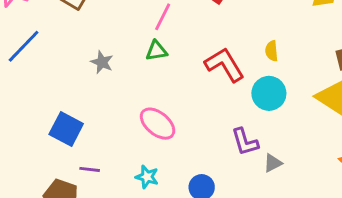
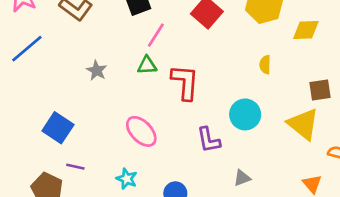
yellow semicircle: (272, 51) -> (265, 65), moved
red L-shape: (225, 65) -> (185, 82), moved, turned 30
purple L-shape: (245, 142) -> (209, 140), moved

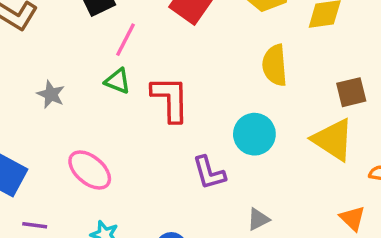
green triangle: (147, 65) -> (118, 81), turned 30
yellow semicircle: (265, 65) -> (275, 65), size x1.6
pink ellipse: (141, 131) -> (90, 170), moved

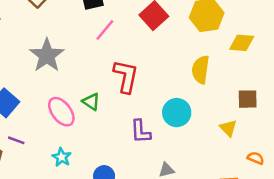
green triangle: (118, 81) -> (91, 102), moved
gray star: (51, 94) -> (47, 55), size x1.8
yellow triangle: (333, 140) -> (228, 128), size x0.6

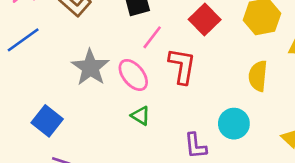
red L-shape: (126, 76) -> (182, 66), moved
pink ellipse: (61, 112) -> (133, 75), moved

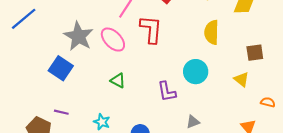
green triangle: (141, 116) -> (118, 81), moved
blue square: (47, 121) -> (61, 68), moved

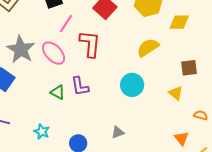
yellow semicircle: (212, 32) -> (148, 48), turned 55
purple L-shape: (167, 92) -> (80, 86), moved
gray triangle: (193, 122) -> (118, 132), moved

